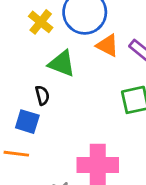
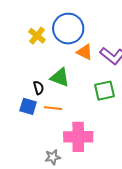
green triangle: (62, 64) -> (60, 77), moved
orange line: (16, 154) -> (53, 108), moved

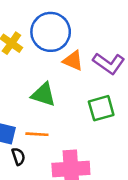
black semicircle: (39, 88) -> (18, 156), moved

